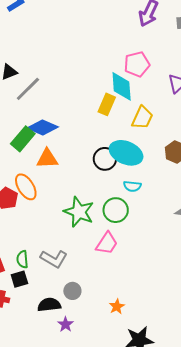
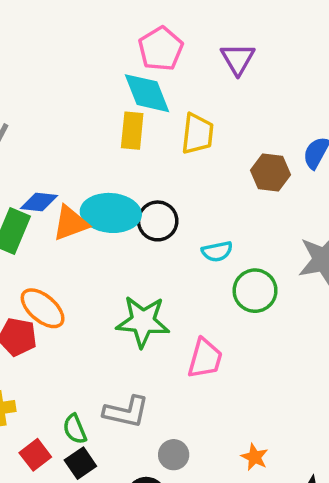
blue diamond: (43, 127) -> (39, 202), size x0.7
cyan ellipse: (126, 153) -> (111, 213), moved
orange triangle: (47, 159) -> (70, 223), moved
green circle: (116, 210) -> (255, 291), moved

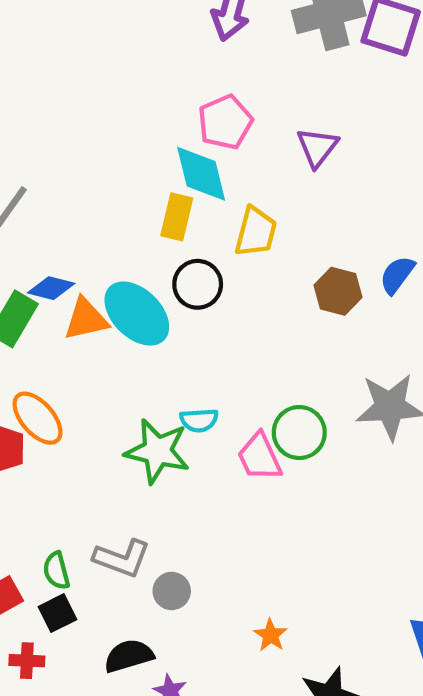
cyan ellipse: (111, 213) -> (137, 314), turned 32
black circle: (158, 221) -> (198, 284), moved
cyan semicircle: (217, 251) -> (199, 420), moved
pink trapezoid: (205, 358) -> (260, 457), moved, turned 132
gray circle: (174, 455) -> (172, 591), moved

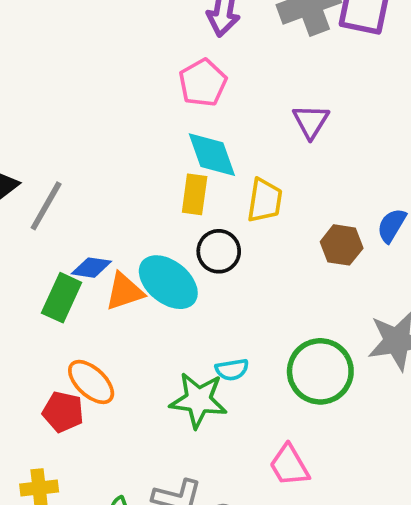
pink pentagon: (225, 122) -> (203, 83), moved
green circle: (299, 433) -> (320, 371), size x1.4
pink trapezoid: (260, 457) -> (289, 465), moved

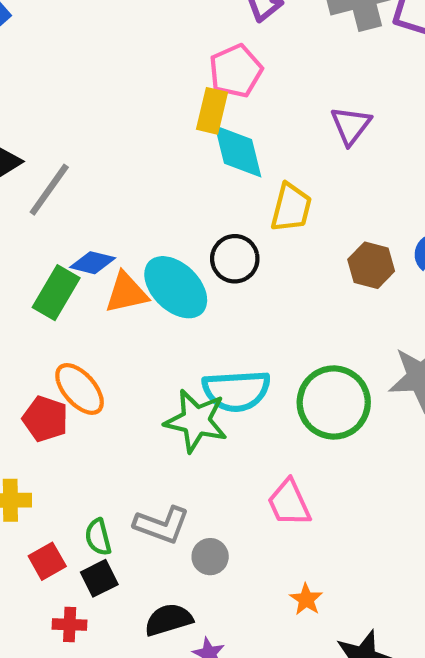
yellow rectangle: (195, 194) -> (212, 111), moved
cyan semicircle: (232, 370) -> (236, 391), size x1.8

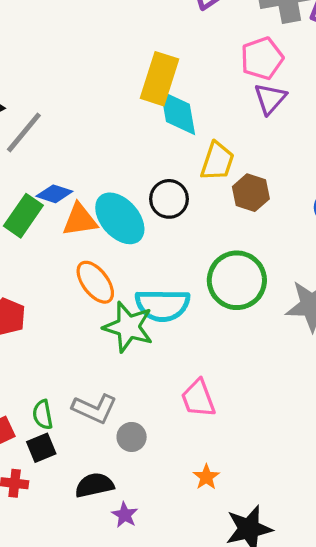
pink pentagon: (236, 71) -> (262, 58), moved
yellow rectangle: (212, 111) -> (159, 79), size x1.4
brown hexagon: (371, 265) -> (251, 193), moved
orange ellipse: (80, 389) -> (95, 282), moved
green circle: (334, 403) -> (237, 280), moved

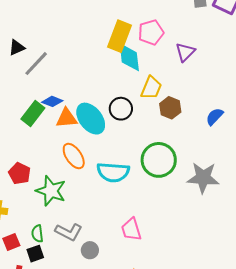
pink pentagon: (262, 58) -> (151, 32), moved
green star: (128, 327) -> (51, 191), moved

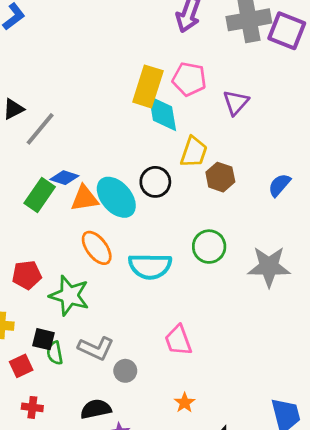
pink pentagon: (151, 32) -> (189, 79), turned 30
green circle: (159, 160) -> (209, 247), size x0.7
red pentagon: (20, 173) -> (27, 275), turned -30
black square: (35, 254) -> (43, 339), moved, turned 36

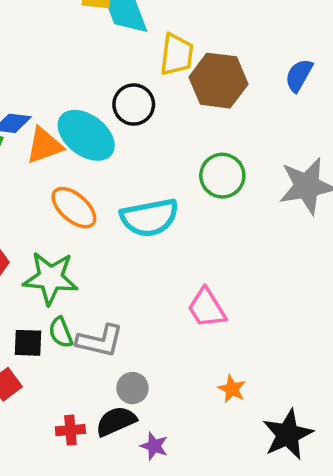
brown hexagon: (220, 177) -> (218, 81), size x1.4
green semicircle: (55, 353) -> (61, 332), moved
gray circle: (125, 371) -> (133, 388), moved
red cross: (32, 407) -> (70, 430), moved

